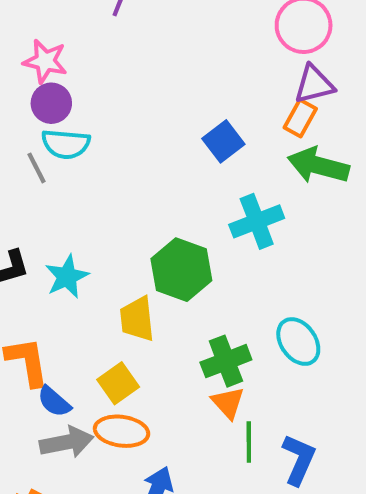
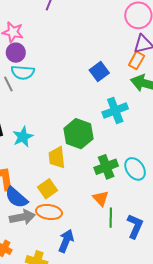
green cross: (226, 361) -> (106, 167), moved
blue semicircle: (54, 402) -> (16, 197), size x1.4

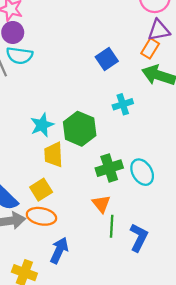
cyan cross: (115, 110) -> (123, 104), size x0.7
cyan star: (23, 137) -> (42, 125), moved

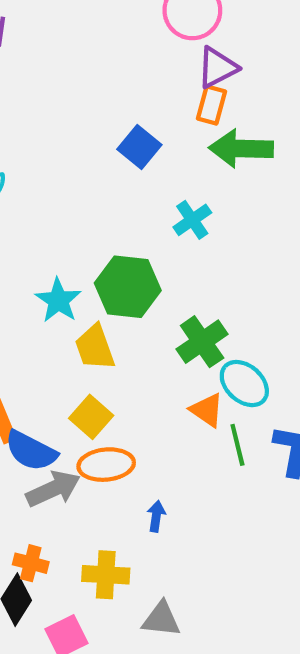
cyan ellipse: (142, 172) -> (244, 384), moved
blue arrow: (59, 250) -> (156, 516), size x0.6

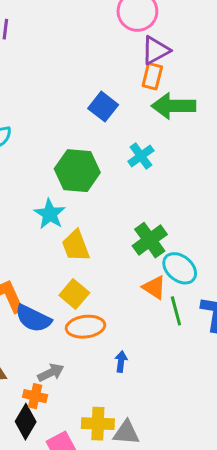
green hexagon: (128, 287) -> (77, 171), moved
gray arrow: (53, 489) -> (51, 373), moved, size x0.7
yellow cross: (106, 575) -> (98, 424), moved

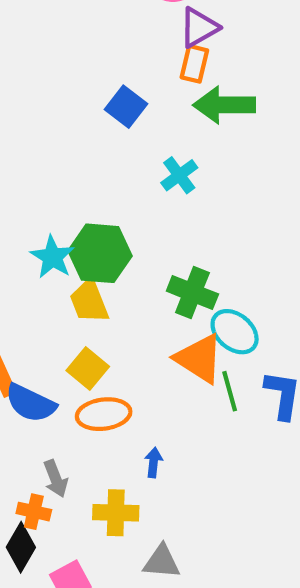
green hexagon: (77, 171) -> (100, 253), moved
green cross: (150, 240) -> (192, 293), turned -32
orange triangle: (154, 287) -> (199, 358), size x1.5
gray arrow: (51, 373) -> (56, 479), turned 95
yellow cross: (98, 424) -> (116, 513), moved

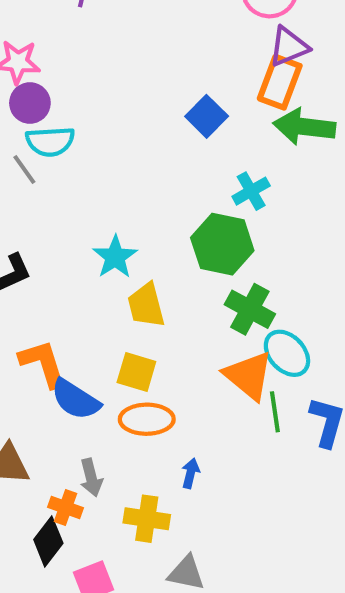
orange rectangle: (194, 64) -> (280, 82), size x1.4
green hexagon: (100, 253) -> (222, 244), moved
yellow square: (88, 369) -> (136, 372), turned -30

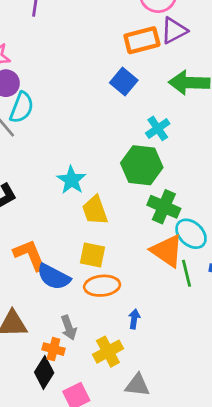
orange rectangle: (280, 82) -> (142, 40), moved, turned 60
cyan semicircle: (50, 142) -> (22, 107), turned -60
yellow cross: (147, 519) -> (108, 352), turned -32

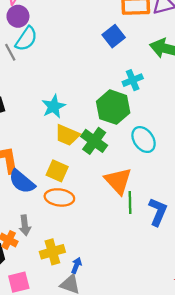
green cross: (164, 207) -> (94, 141), moved
yellow trapezoid: (95, 210) -> (67, 135), turned -60
cyan ellipse: (191, 234) -> (144, 140), moved
blue arrow: (134, 319) -> (76, 265), moved

